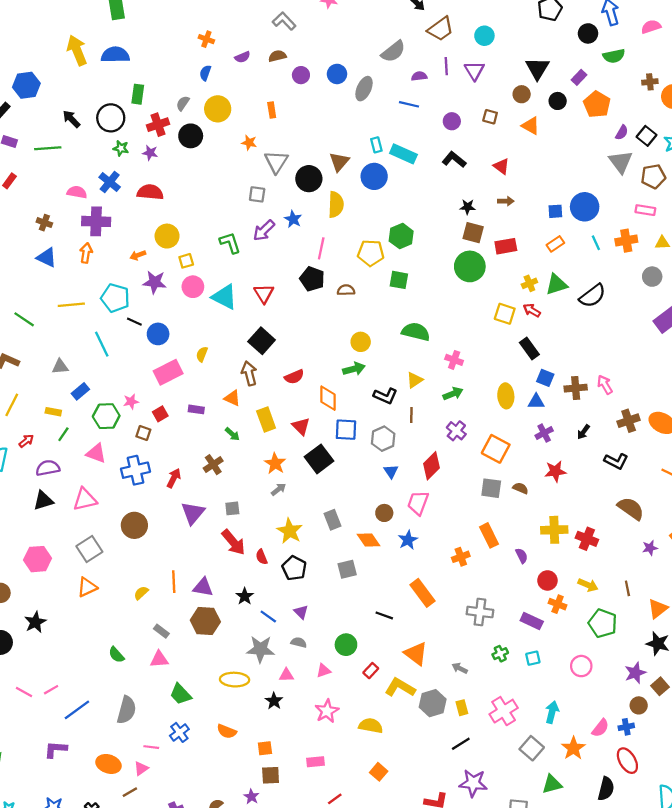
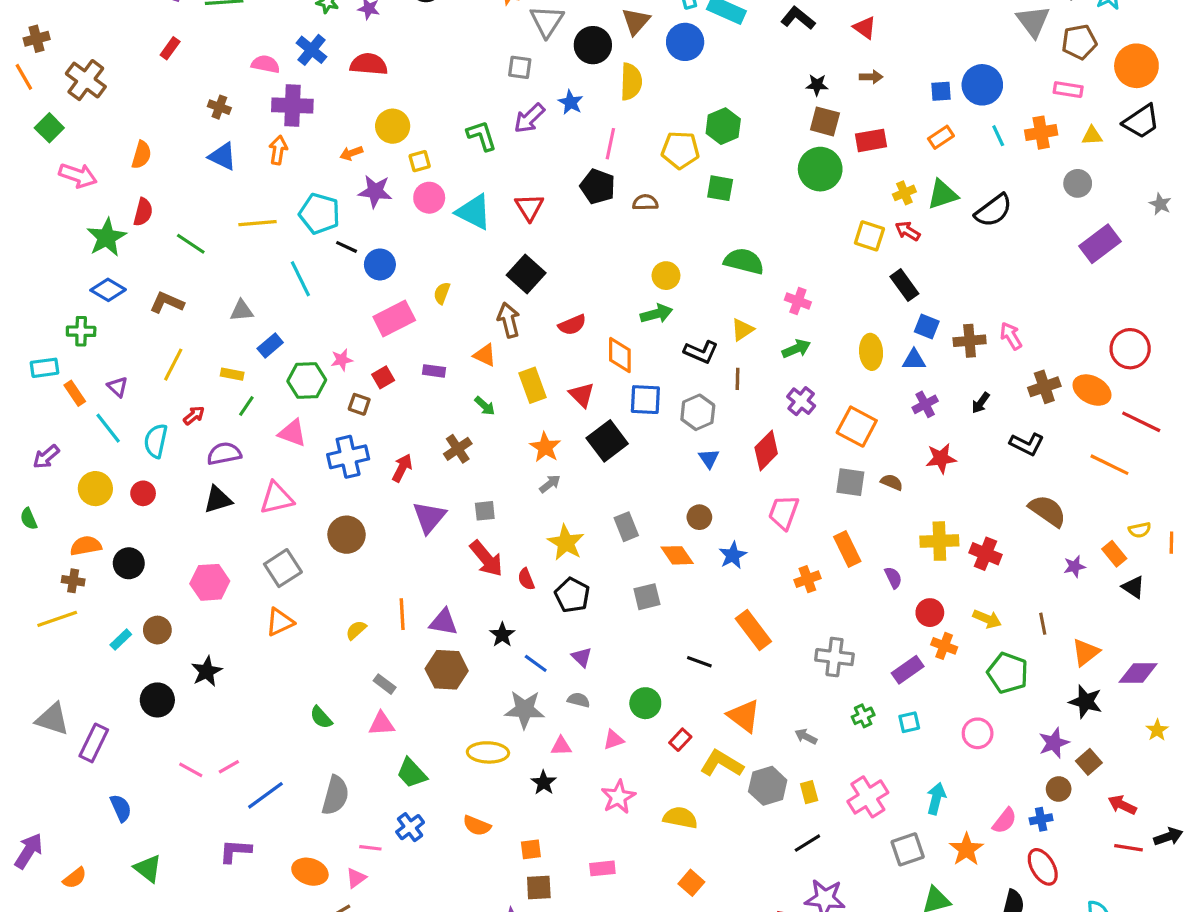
pink trapezoid: (418, 503) -> (784, 512), moved
purple rectangle: (532, 621) -> (908, 670), turned -60
gray square: (532, 748) -> (908, 849), turned 30

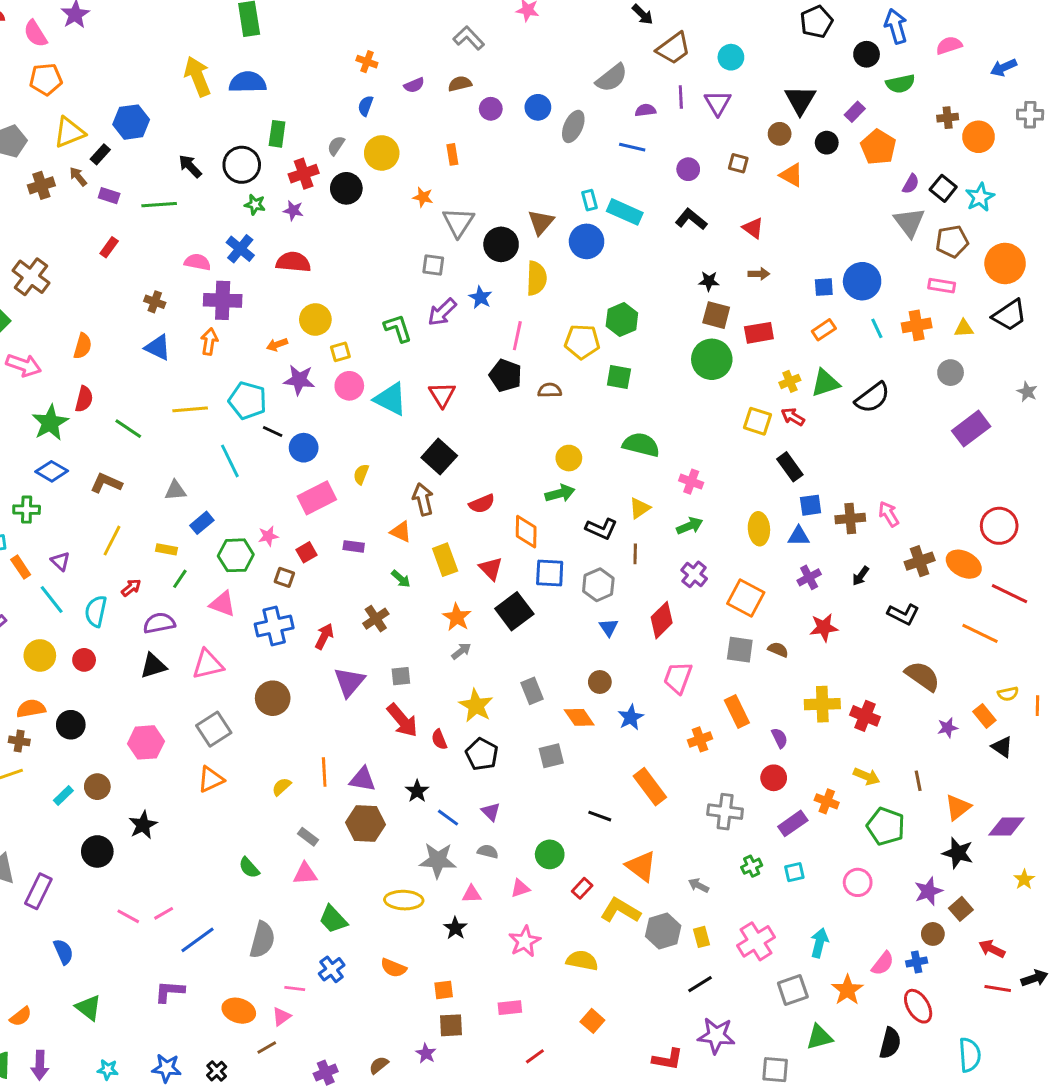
blue square: (927, 326) -> (811, 505), turned -30
red circle: (930, 613) -> (774, 778), moved

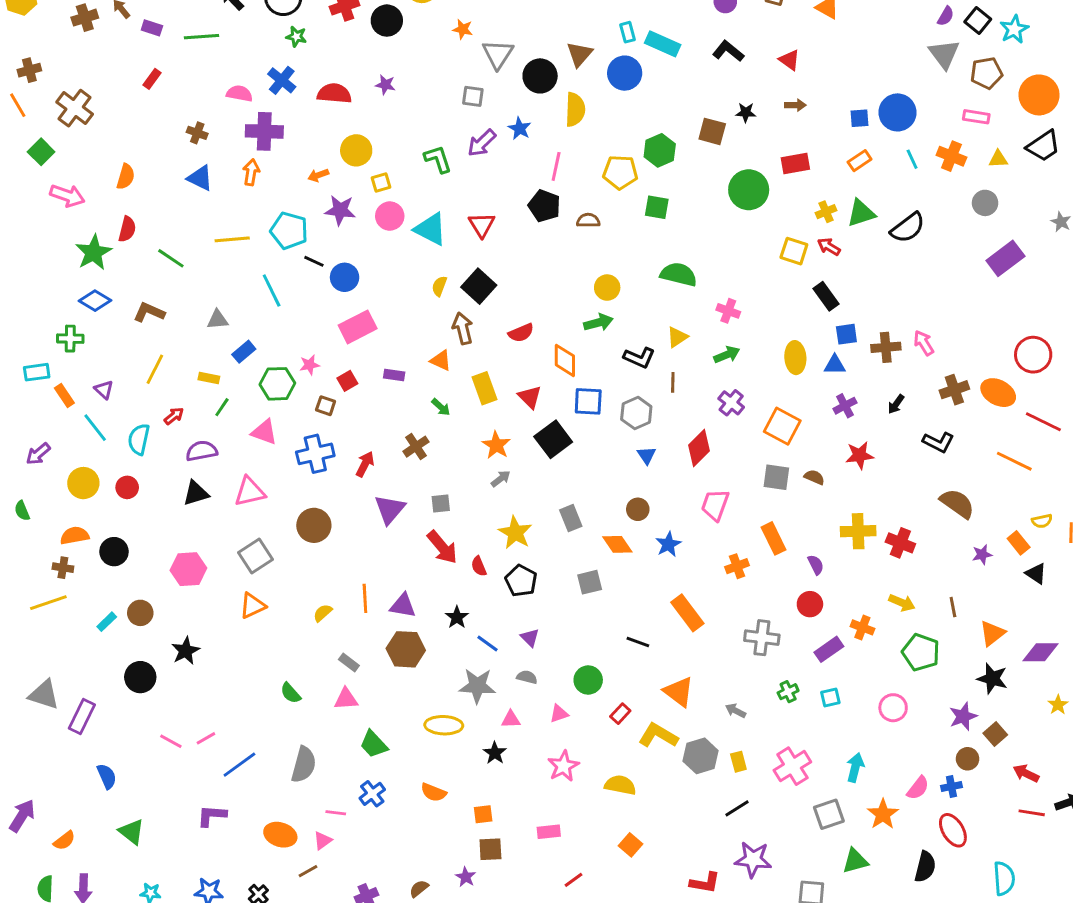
purple star: (293, 210) -> (385, 85), moved
brown square: (716, 315) -> (712, 131), moved
orange cross: (917, 325) -> (951, 156), turned 32
yellow semicircle: (361, 474) -> (439, 286), moved

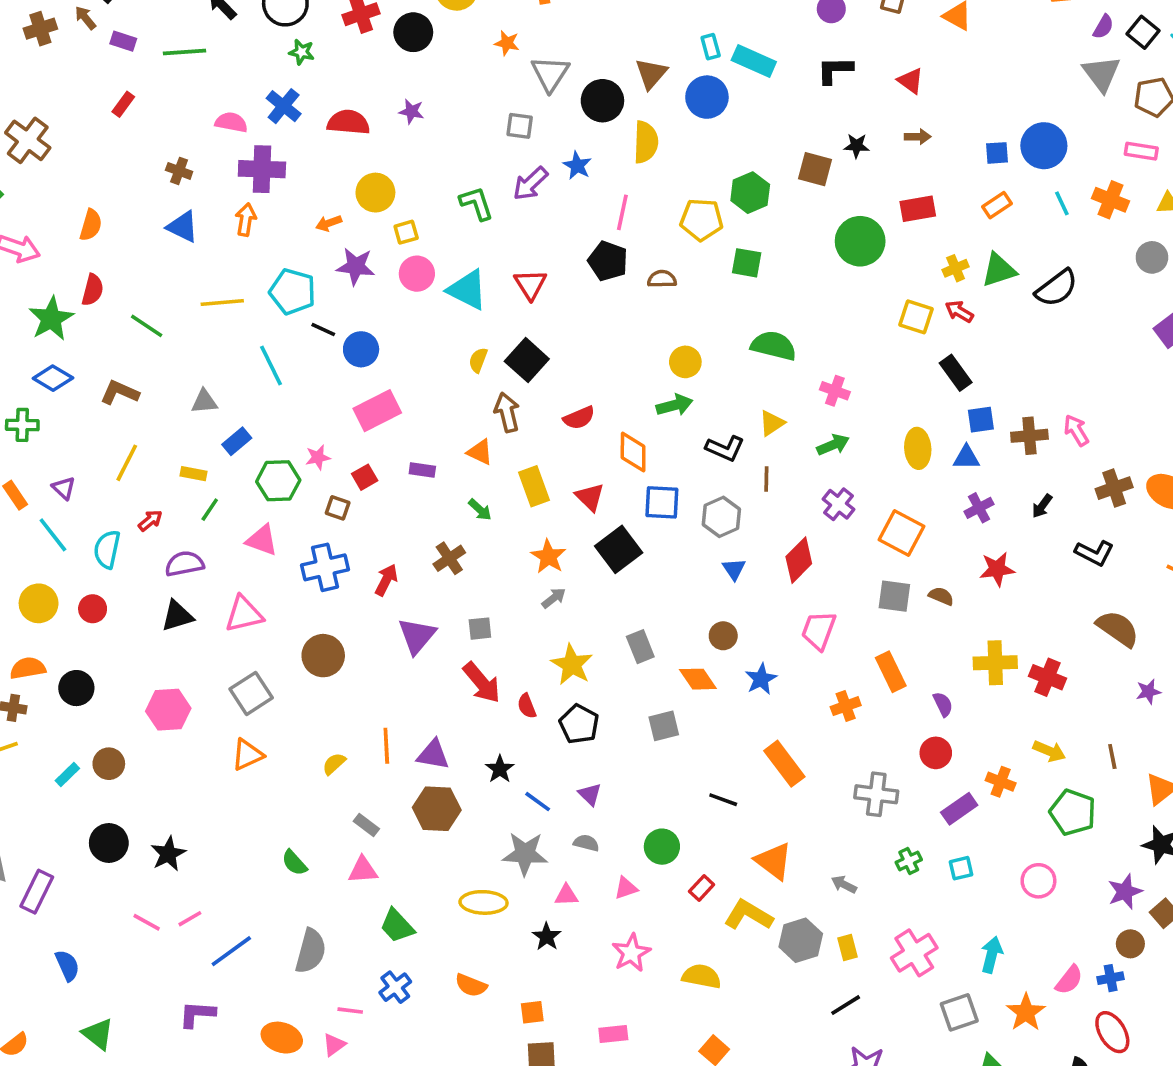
black L-shape: (728, 51) -> (835, 70), turned -40
black star: (185, 651) -> (168, 854), moved

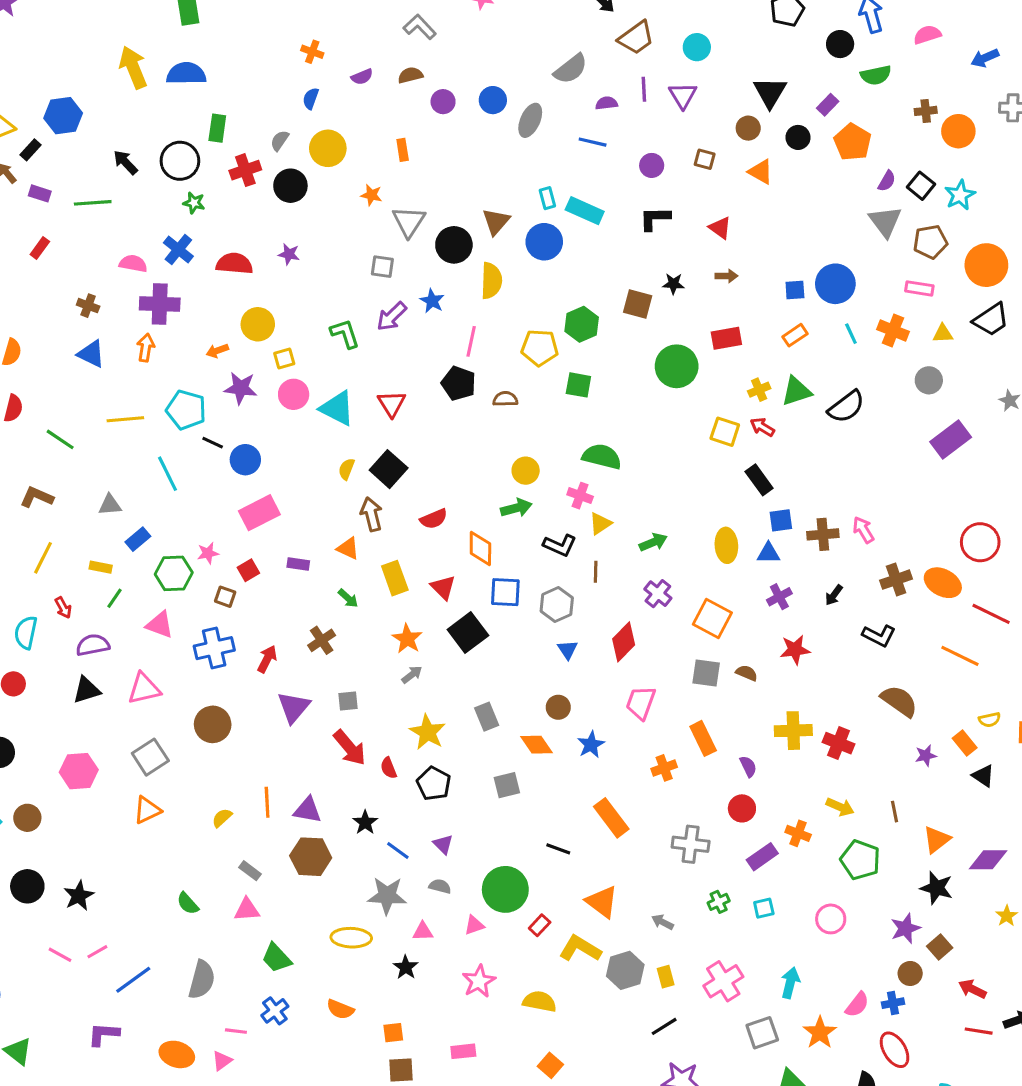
pink cross: (835, 391) -> (580, 496), moved
red arrow: (150, 520) -> (63, 608), turned 100
green circle: (662, 847) -> (505, 889), size x1.5

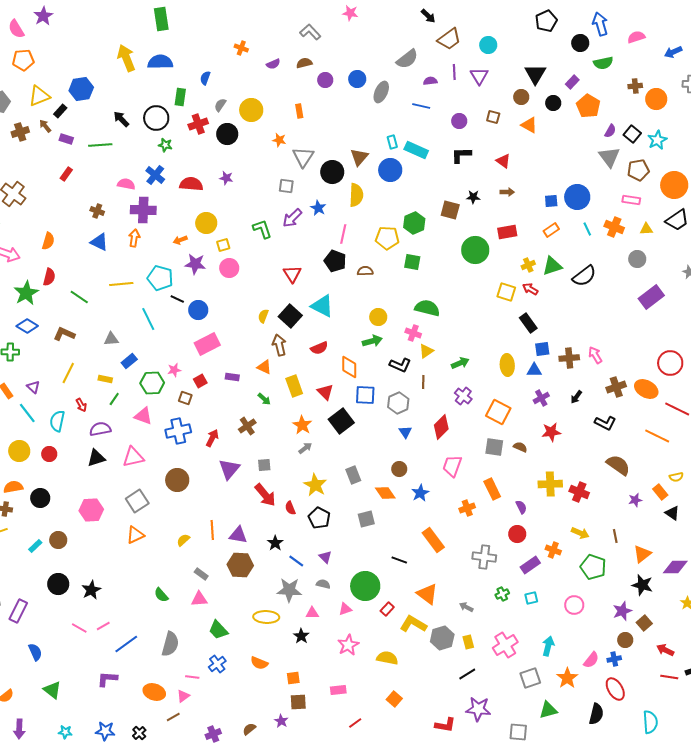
blue semicircle: (311, 99) -> (205, 78), moved
cyan triangle: (337, 408) -> (322, 306), moved

